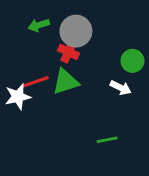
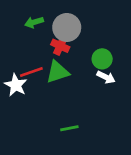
green circle: (132, 61) -> (102, 59), moved
white star: (18, 97) -> (16, 85), turned -30
green line: (107, 140) -> (69, 128), moved

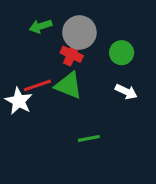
green circle: (102, 59) -> (122, 53), moved
green triangle: (58, 72) -> (69, 85), turned 40
green line: (69, 128) -> (89, 138), moved

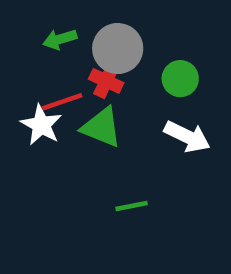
red line: (37, 85) -> (62, 102), moved
white arrow: (126, 92) -> (187, 136), size x1.4
white star: (19, 101) -> (41, 125), moved

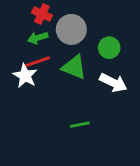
green arrow: (60, 39) -> (38, 38), moved
red cross: (106, 81) -> (42, 14), moved
green triangle: (101, 127) -> (74, 67), moved

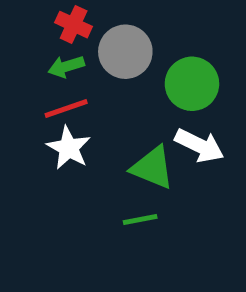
green circle: (109, 48) -> (192, 84), size x1.4
green triangle: (74, 67) -> (152, 168), moved
white star: (25, 76) -> (69, 148), moved

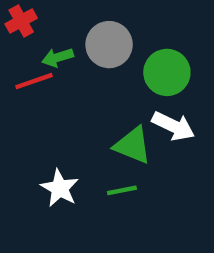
red cross: (74, 25) -> (21, 21), moved, turned 36
red line: (66, 108) -> (34, 81), moved
white star: (69, 148) -> (60, 188), moved

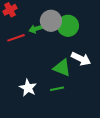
green arrow: (58, 57) -> (36, 29), moved
green circle: (167, 72) -> (68, 26), moved

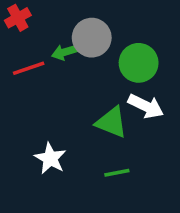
green circle: (68, 26) -> (139, 63), moved
green line: (57, 89) -> (117, 173), moved

